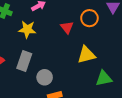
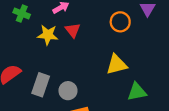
red triangle: (67, 27) -> (73, 30), moved
gray rectangle: (24, 61) -> (41, 85), moved

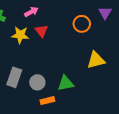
yellow triangle: (117, 65) -> (96, 60), moved
green triangle: (137, 92) -> (66, 83), moved

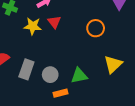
orange circle: (82, 24) -> (96, 28), moved
yellow triangle: (96, 60) -> (113, 64), moved, turned -30

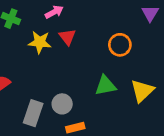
gray rectangle: (26, 69) -> (33, 113), moved
green triangle: (79, 76) -> (105, 86), moved

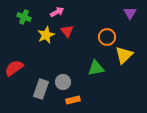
yellow star: (40, 42) -> (46, 35), turned -30
yellow triangle: (142, 91) -> (124, 55), moved

